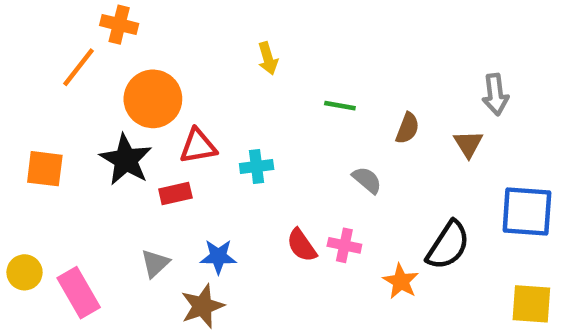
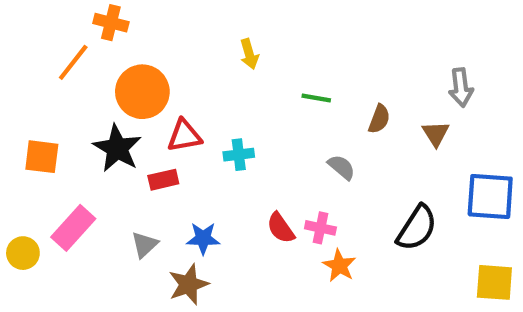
orange star: (401, 281) -> (339, 266), moved
pink rectangle: (79, 293) -> (73, 228), moved, turned 72

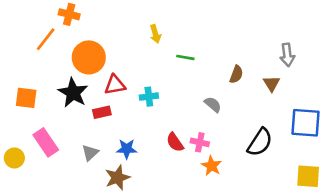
green line: (316, 98) -> (185, 57), moved
pink rectangle: (73, 228) -> (46, 142), turned -76

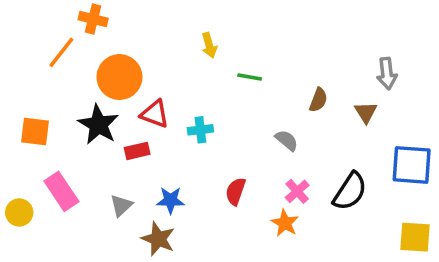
red triangle: (115, 85) -> (155, 114), turned 30
red semicircle: (175, 142) -> (236, 191), turned 54
pink cross: (200, 142) -> (297, 191), moved, turned 36
brown star: (117, 178) -> (158, 239), turned -30

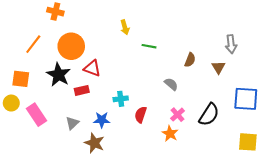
orange line: (61, 52) -> (33, 44), moved
cyan cross: (200, 130) -> (121, 99), moved
yellow circle: (19, 212) -> (11, 103), moved

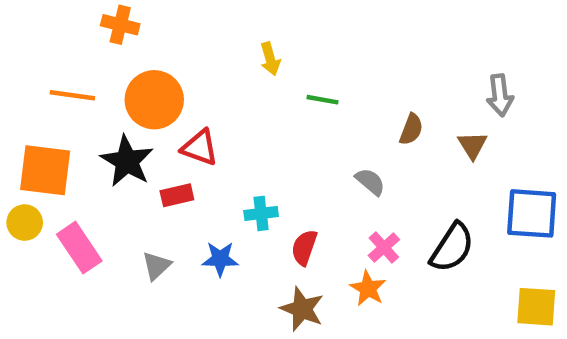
orange line: (33, 44) -> (72, 95), turned 60
orange square: (21, 79) -> (45, 170), size x1.4
brown star: (94, 143) -> (302, 309), moved

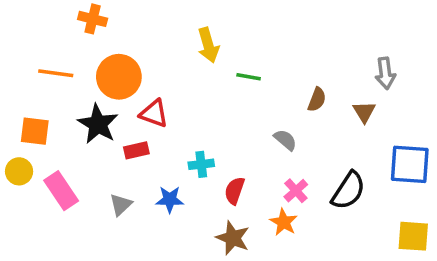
yellow arrow: (270, 59) -> (208, 45), size x1.4
orange square: (45, 170) -> (35, 131), size x0.7

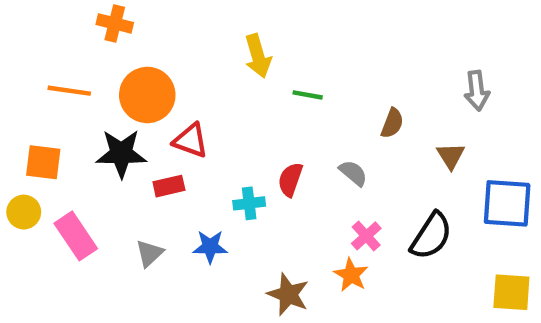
brown triangle: (364, 112) -> (451, 156), moved
black star: (98, 124) -> (121, 154), turned -30
red semicircle: (235, 191) -> (290, 180), moved

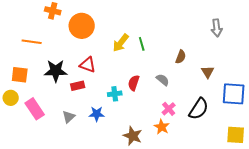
yellow arrow: (258, 56) -> (121, 43), moved, turned 54
gray arrow: (477, 91) -> (217, 28), moved
orange circle: (147, 95) -> (82, 26), moved
green line: (308, 95) -> (142, 44), turned 64

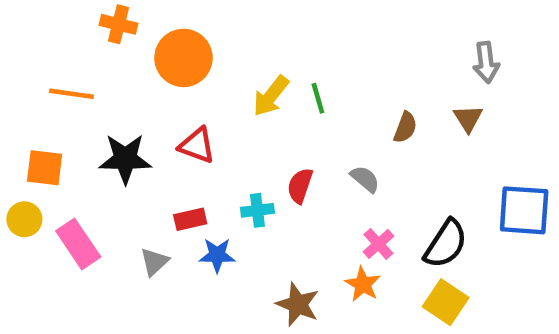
brown triangle: (208, 72) -> (468, 118), moved
red rectangle: (78, 86) -> (190, 219), moved
yellow square: (236, 135) -> (446, 302), moved, turned 30

